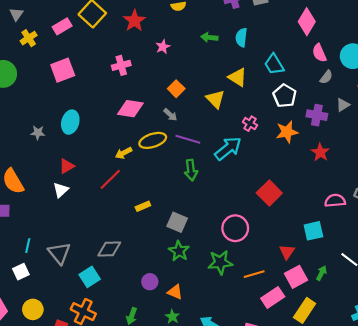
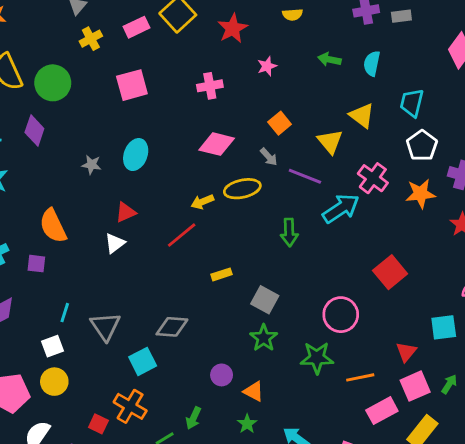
cyan trapezoid: (274, 64) -> (412, 103), turned 40
pink cross: (250, 124) -> (373, 178), size x1.5
purple line: (188, 139) -> (305, 176), moved
yellow circle: (33, 309) -> (54, 382), moved

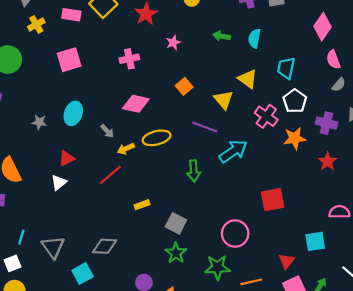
pink rectangle: (136, 27) -> (71, 15), turned 36
gray arrow: (269, 157) -> (107, 131), moved
pink cross: (373, 178) -> (266, 116), moved
red square: (390, 272) -> (273, 200), turned 30

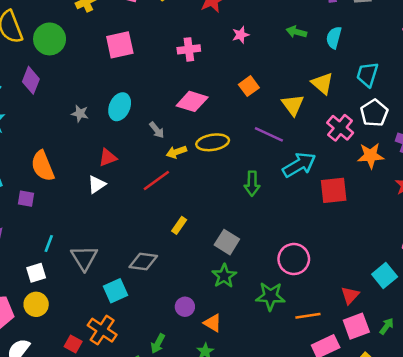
red square: (273, 200) -> (334, 190), moved
yellow rectangle: (142, 205) -> (179, 225), moved, turned -40
cyan square: (315, 241) -> (385, 275), turned -35

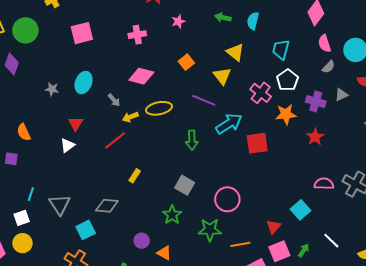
yellow triangle: (322, 83) -> (235, 52), moved
red triangle: (108, 158) -> (76, 124), turned -35
orange semicircle: (43, 166) -> (24, 132), size x0.7
gray square: (227, 242) -> (185, 185), moved

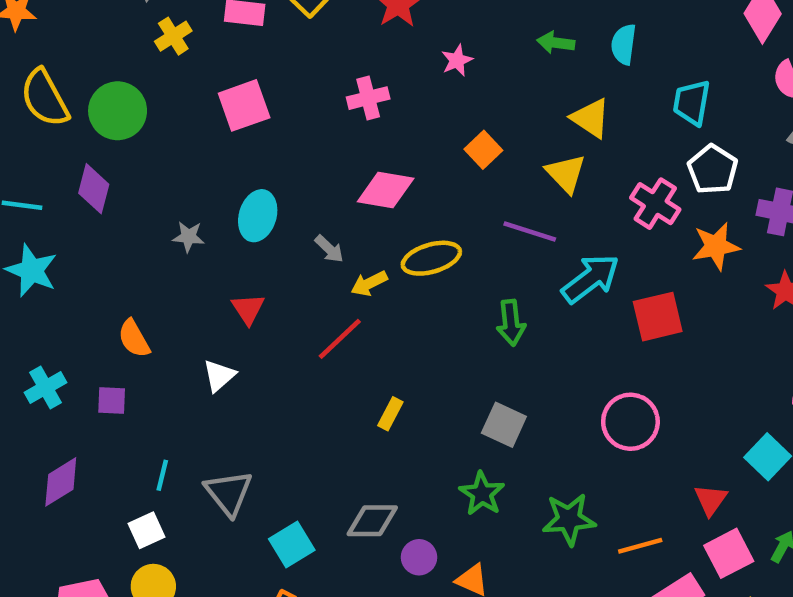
white triangle: (67, 145) -> (219, 376), moved
pink circle: (227, 199) -> (630, 422), moved
gray diamond: (107, 206) -> (372, 521), moved

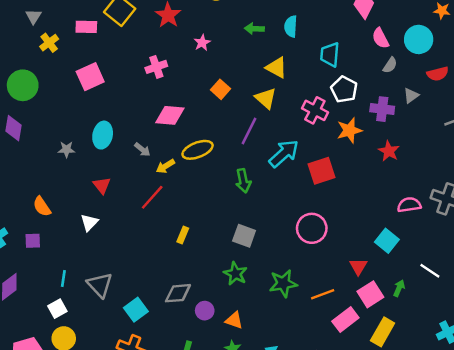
purple line: (530, 231) -> (249, 131), turned -76

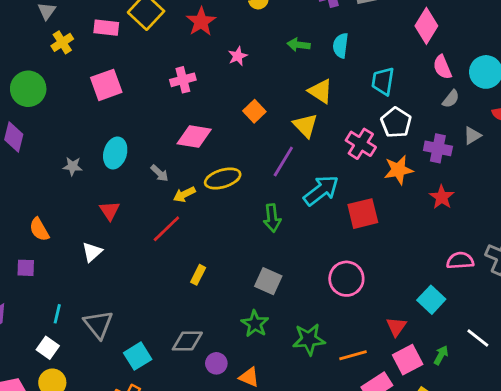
white square: (57, 309) -> (48, 348), turned -30

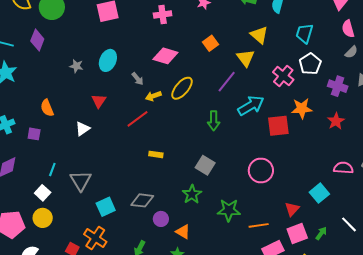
orange star: (398, 170) -> (302, 108), moved
yellow ellipse: (223, 179) -> (182, 88), turned -40
yellow rectangle: (198, 275) -> (156, 154), turned 64

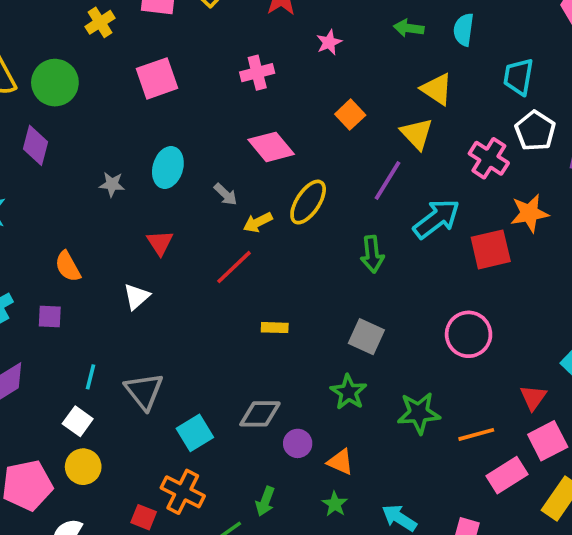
pink diamond: (165, 56) -> (271, 147), turned 40

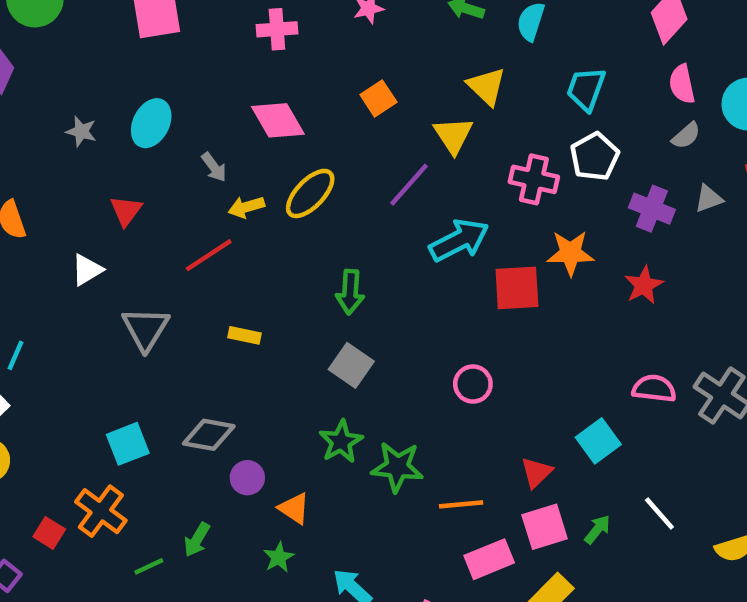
pink cross: (489, 158) -> (534, 179), turned -30
green arrow: (372, 254) -> (350, 292), moved
pink circle: (469, 334) -> (473, 384), size x0.7
gray triangle: (144, 391) -> (146, 329), moved
green star: (349, 392) -> (341, 442), moved

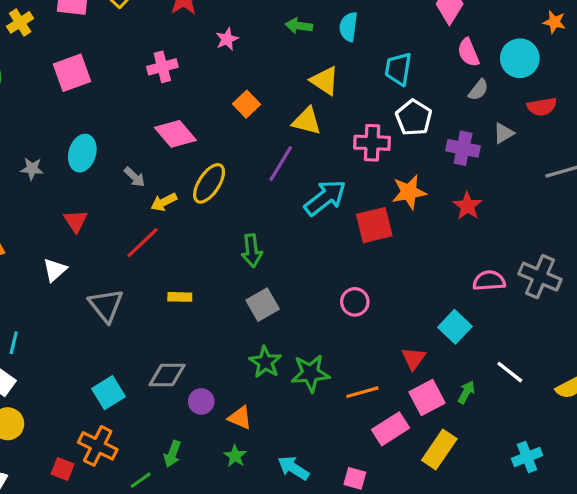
yellow triangle: (453, 135) -> (307, 121), turned -32
gray square: (351, 365) -> (263, 305), turned 36

